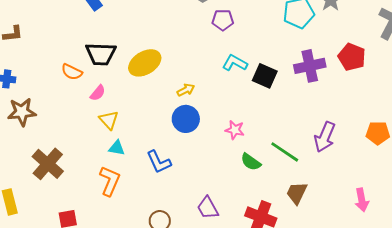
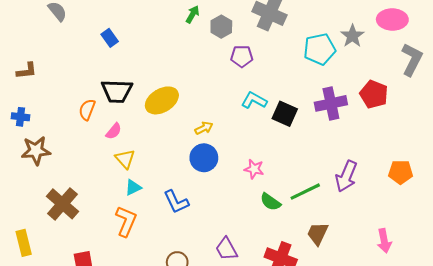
orange semicircle: (72, 72) -> (87, 110), turned 85
cyan triangle: (117, 148) -> (133, 187), turned -36
green line: (285, 152) -> (305, 192), turned -60

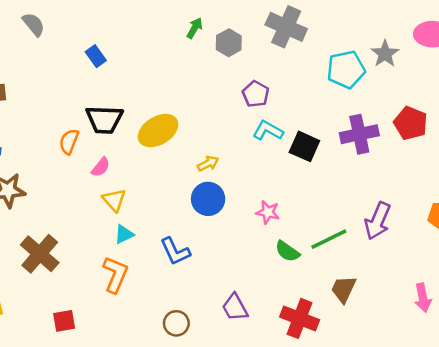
purple pentagon: (242, 56) -> (256, 94), moved, turned 30

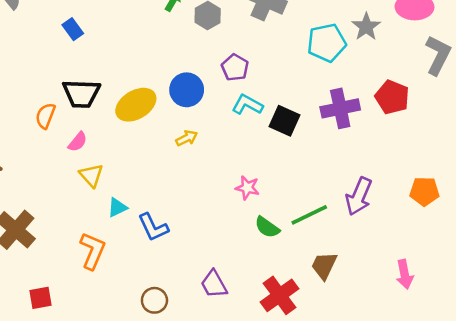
blue circle: (208, 199) -> (187, 90), moved
cyan triangle: (124, 234) -> (117, 207), moved
red cross: (300, 318) -> (280, 295), turned 33

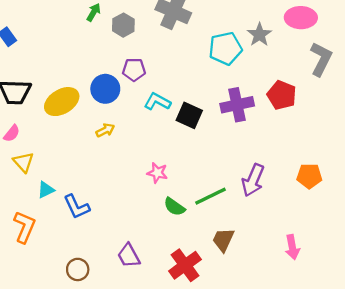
purple pentagon: (235, 68) -> (134, 70), moved, turned -30

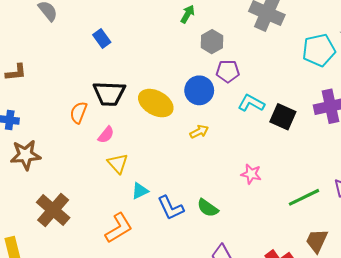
gray hexagon: (123, 25) -> (212, 42), moved
yellow ellipse: (62, 102) -> (156, 103), turned 60
green semicircle: (174, 207) -> (208, 208), moved
orange L-shape: (25, 227) -> (119, 228), turned 36

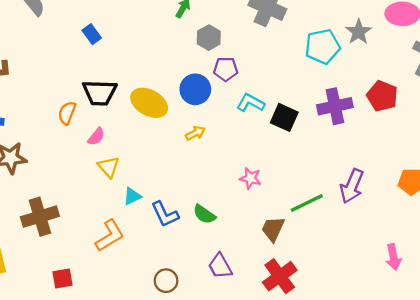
brown cross: (53, 210) -> (40, 217), turned 32
brown trapezoid: (317, 241) -> (273, 229), moved

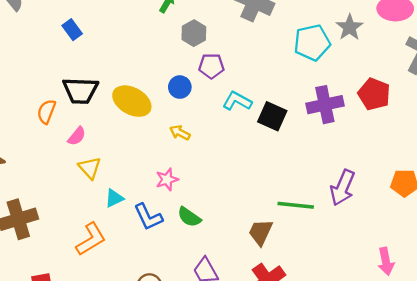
blue circle: (195, 89) -> (180, 87), size x0.7
yellow arrow: (195, 133) -> (180, 133), turned -126
pink star: (250, 178) -> (167, 179), moved, turned -30
green line: (307, 203) -> (296, 205), turned 32

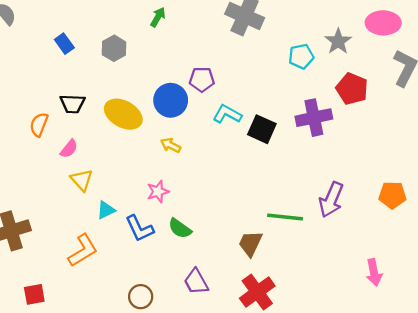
gray hexagon: (194, 33) -> (114, 48), moved
cyan pentagon: (312, 43) -> (301, 56), size x0.7
blue circle: (180, 87) -> (171, 100), size x1.5
black trapezoid: (80, 91) -> (72, 104), size x0.7
red pentagon: (374, 94) -> (352, 89), moved

